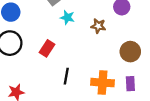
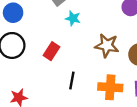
brown star: (98, 26) -> (107, 45), moved, size x1.5

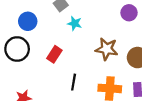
blue circle: (13, 13) -> (28, 21), moved

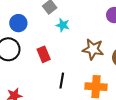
red rectangle: (54, 54) -> (44, 54), turned -56

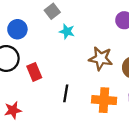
red rectangle: (44, 54) -> (34, 72), moved

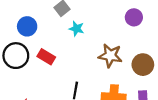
red rectangle: (34, 72) -> (46, 57), moved, turned -36

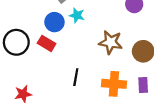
blue circle: (27, 26) -> (54, 22), moved

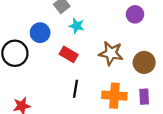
blue circle: (54, 22) -> (40, 33), moved
red rectangle: (47, 43) -> (69, 54), moved

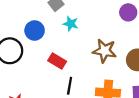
red rectangle: (69, 54) -> (57, 61), moved

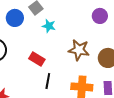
blue circle: (35, 30) -> (15, 18), moved

